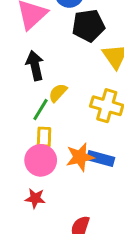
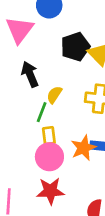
black pentagon: (88, 26) -> (75, 47), moved
red star: (35, 198) -> (50, 191), size x1.5

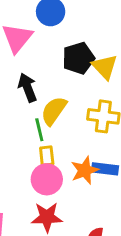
yellow semicircle: (54, 95) -> (54, 111), size x1.5
green line: (42, 112) -> (39, 130), turned -36

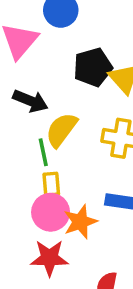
black arrow: (27, 88) -> (30, 101), turned 132
orange star: (85, 170) -> (80, 222), moved

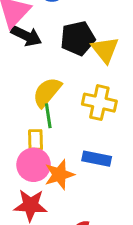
black arrow: (30, 101) -> (26, 36), moved
green line: (43, 152) -> (48, 116), moved

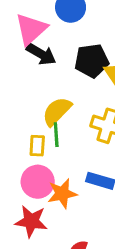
yellow rectangle: (35, 140) -> (37, 146), moved

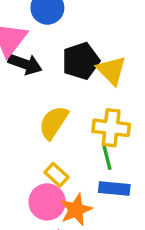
green line: (56, 135) -> (107, 157), moved
yellow rectangle: (37, 146) -> (57, 175), moved, turned -40

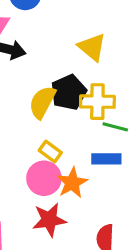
black pentagon: (81, 61) -> (69, 92), moved
green line: (107, 157) -> (115, 127), moved, turned -55

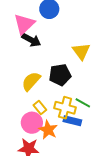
yellow semicircle: (42, 102) -> (31, 81), moved
yellow cross: (97, 102) -> (65, 108), moved
orange star: (72, 183) -> (48, 130), turned -30

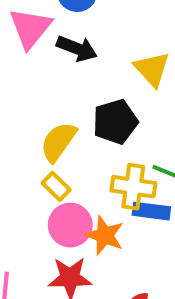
black arrow: (31, 40) -> (77, 48), moved
yellow rectangle: (40, 108) -> (56, 186), moved

